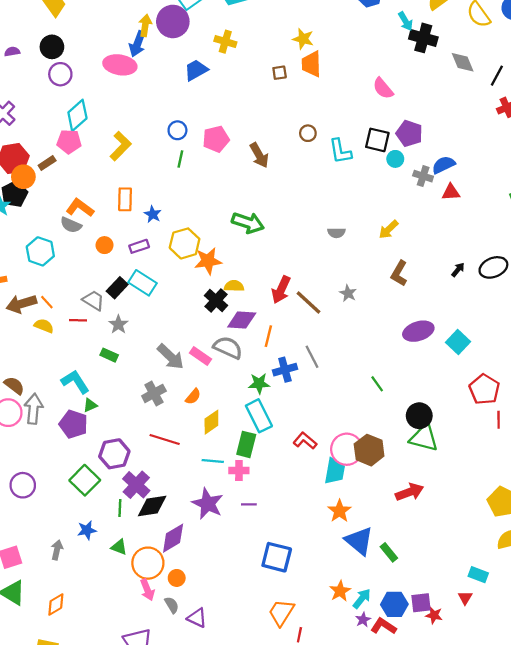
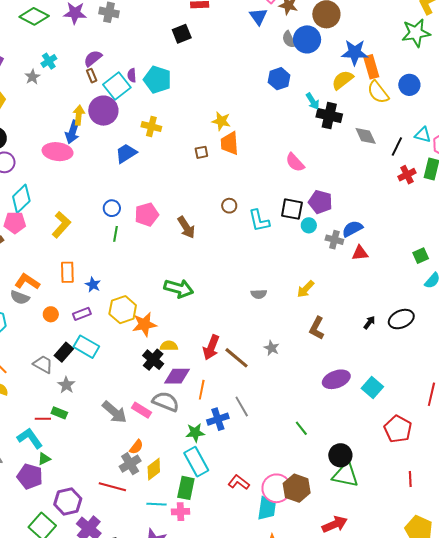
red line: (78, 320) -> (43, 419), moved
gray cross: (154, 393) -> (130, 464), moved
red line: (499, 420) -> (410, 479), moved

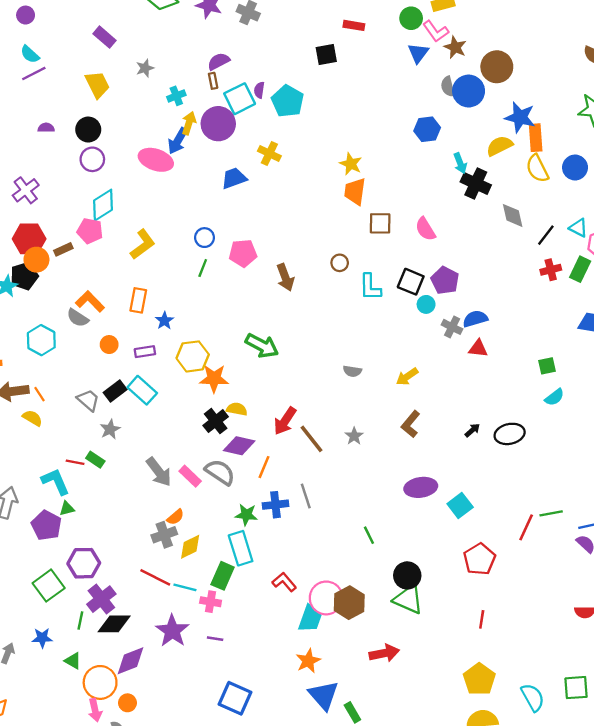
cyan cross: (49, 61) -> (176, 96), moved
brown square: (201, 152) -> (380, 223), moved, size x1.5
red line: (112, 487) -> (155, 577), moved

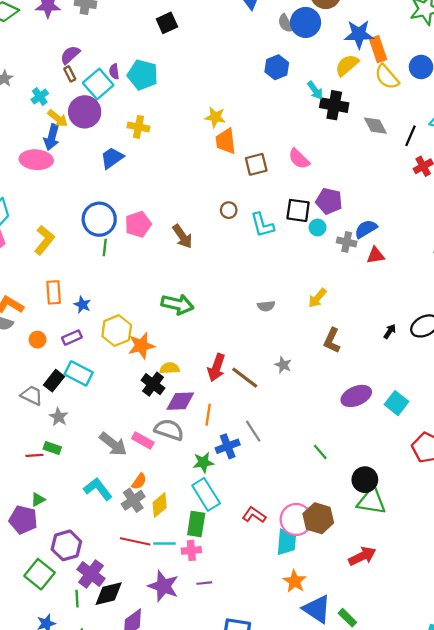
yellow arrow: (189, 123) -> (58, 118), turned 125
blue circle: (205, 238) -> (99, 219), size x1.8
cyan L-shape: (55, 482) -> (98, 489), moved

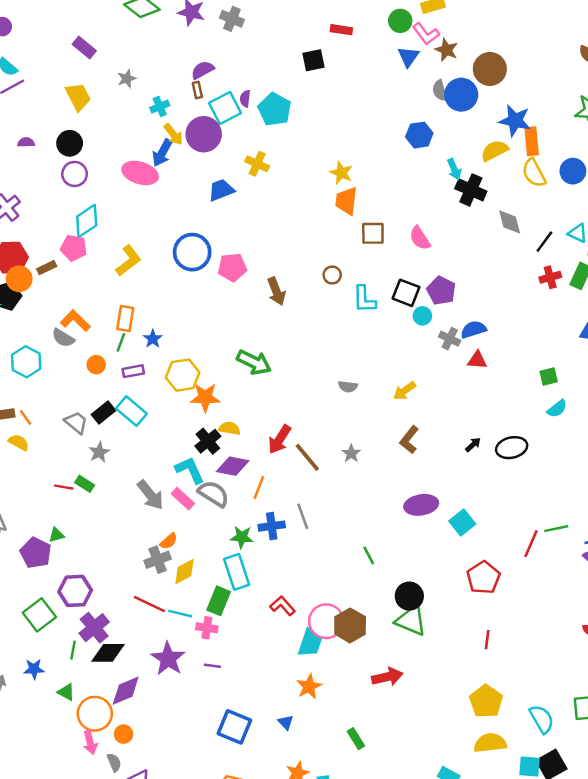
green line: (105, 247) -> (121, 342), moved
cyan L-shape: (98, 489) -> (190, 470), moved
blue triangle: (317, 609) -> (286, 722), moved, size x0.5

